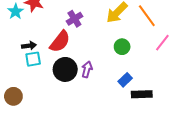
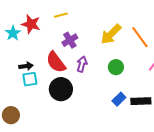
red semicircle: (60, 42) -> (56, 62), turned 105
purple arrow: (87, 69) -> (82, 64), moved
black rectangle: (142, 94) -> (141, 101), moved

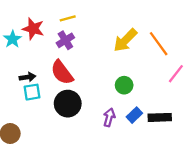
purple cross: (70, 40) -> (65, 40), moved
purple arrow: (82, 64) -> (109, 117), moved
green circle: (116, 67) -> (124, 85), moved

